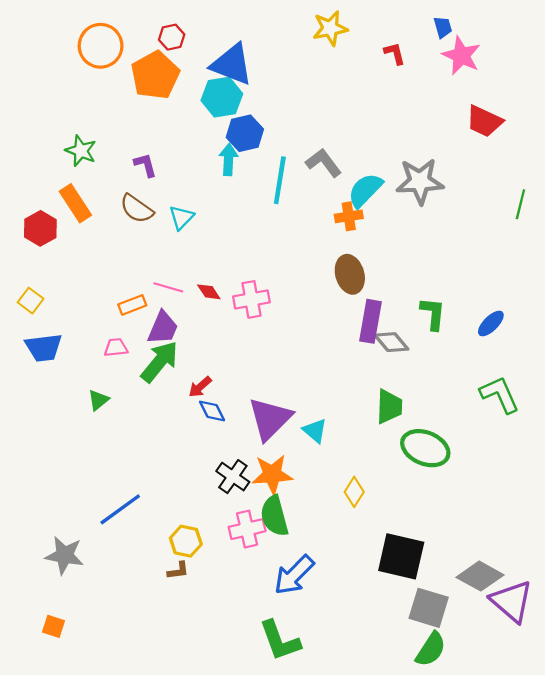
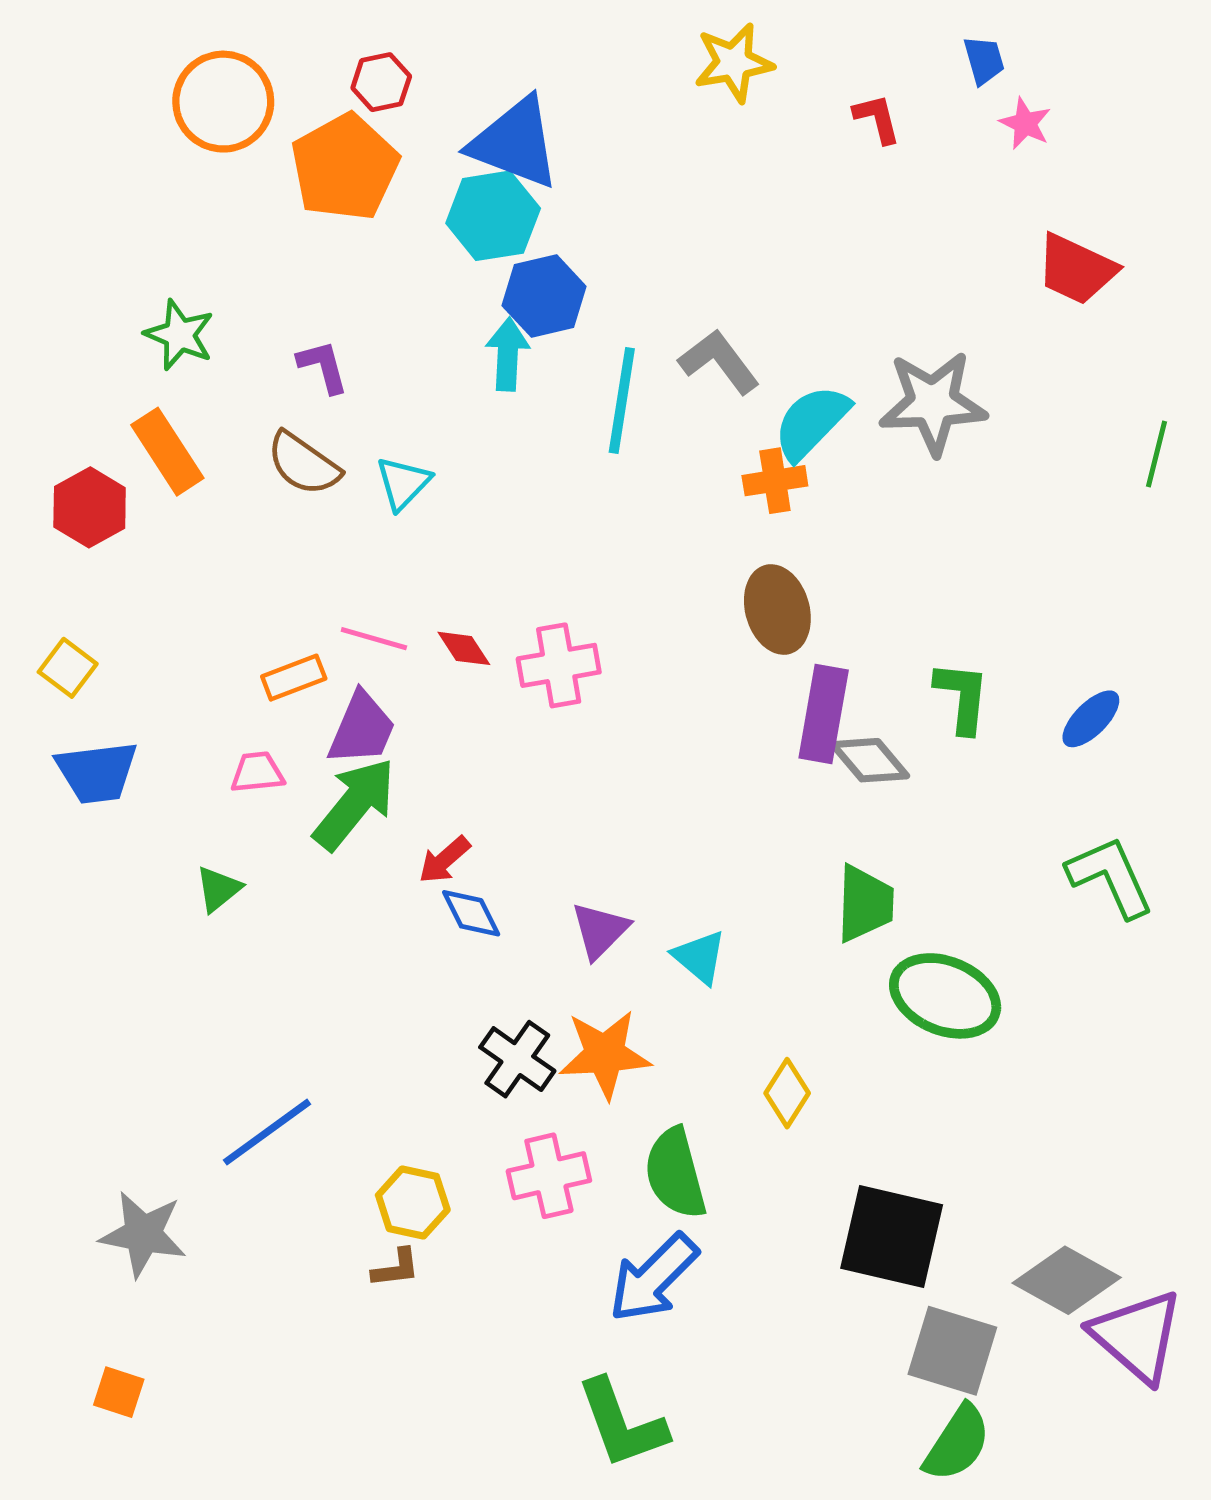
pink star: (461, 56) -> (1025, 123), size x0.6
purple triangle: (270, 419) -> (600, 930), size x0.6
green semicircle: (274, 516) -> (675, 1173), moved

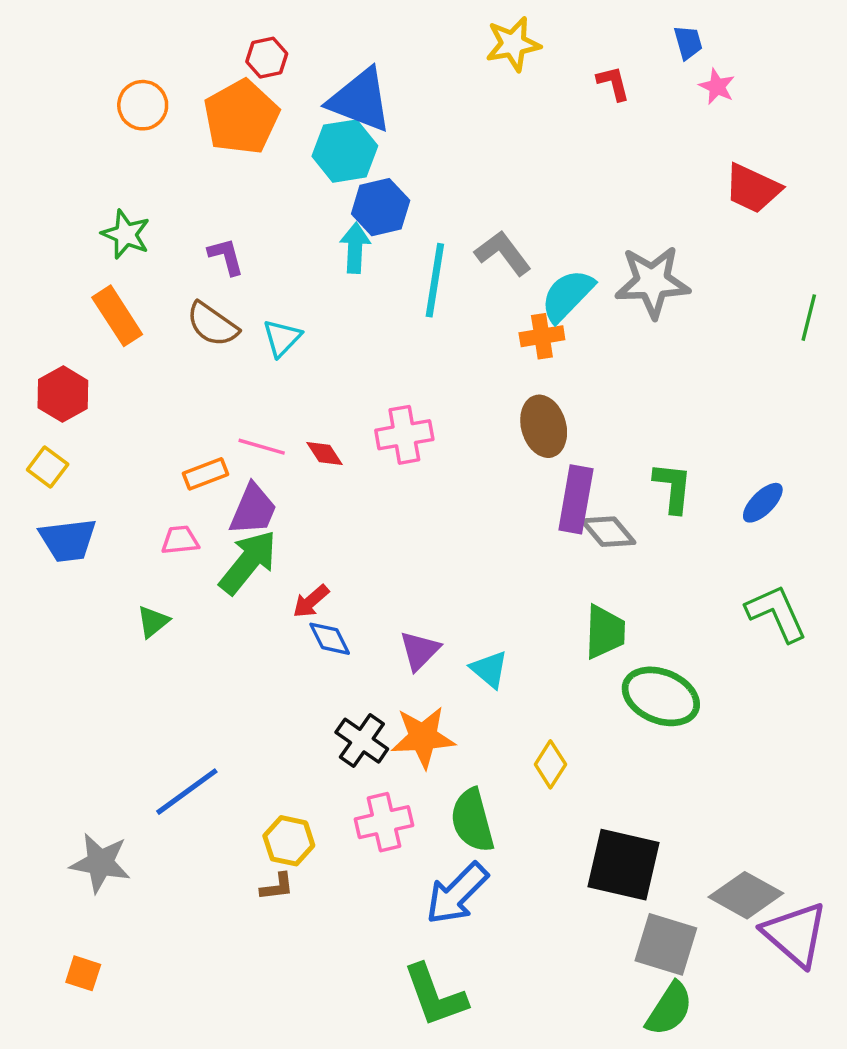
orange circle: (223, 102) -> (143, 105), moved, size x0.7
red hexagon: (90, 507) -> (63, 394), moved
pink cross: (559, 665) -> (404, 435), moved

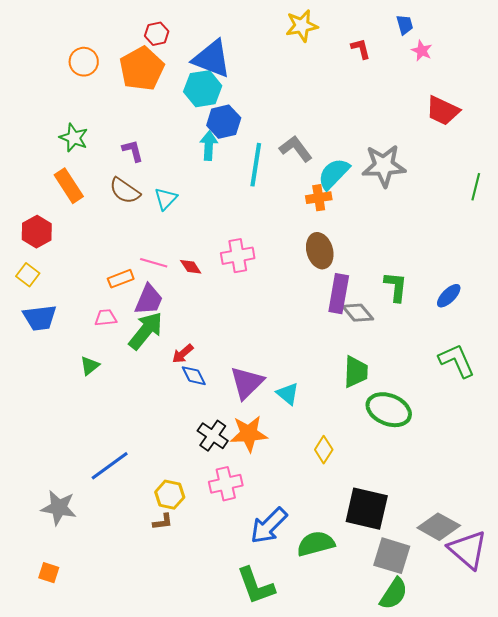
purple triangle: (420, 651) -> (247, 383), size x1.4
green semicircle: (472, 820) -> (316, 544), moved, turned 90

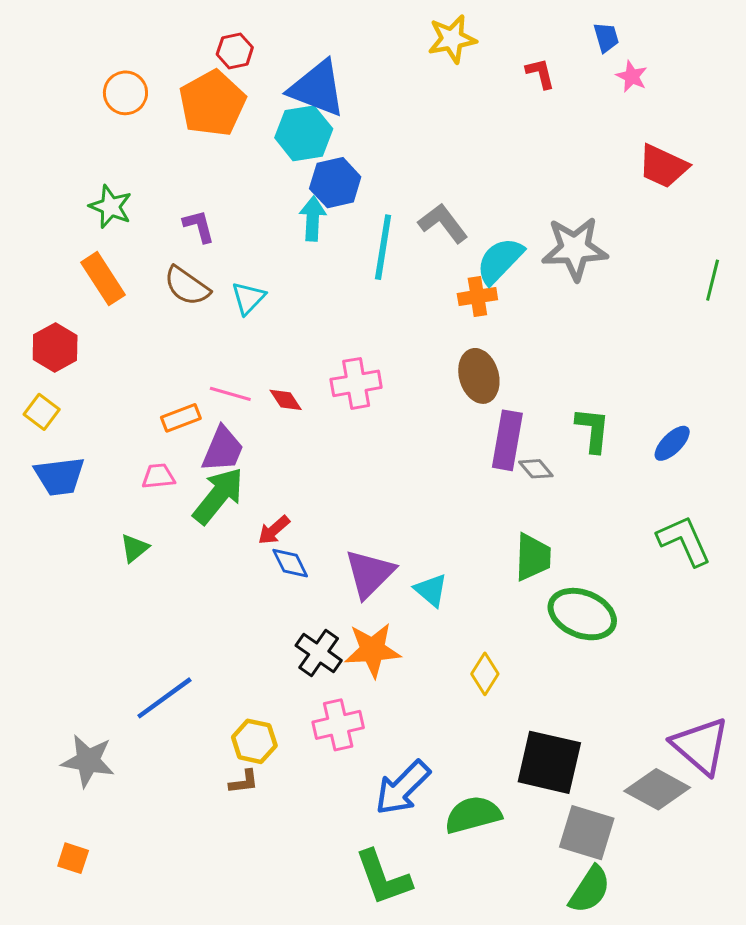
gray diamond: (358, 313) -> (536, 469), size x0.7
purple triangle: (468, 550) -> (701, 746), moved

